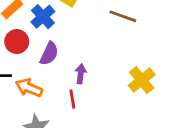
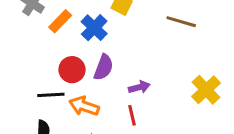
red circle: (17, 42) -> (72, 70), moved
purple arrow: (81, 74) -> (139, 87), turned 72

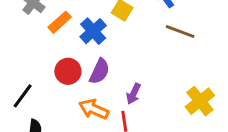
purple arrow: (139, 87) -> (134, 94), turned 126
black line: (51, 95) -> (23, 96), moved, turned -55
orange arrow: (84, 106) -> (94, 109), moved

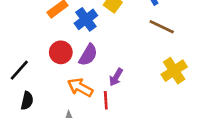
yellow cross: (200, 101) -> (174, 71), moved

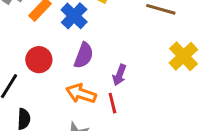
red circle: (61, 52) -> (39, 60), moved

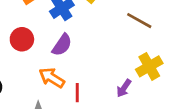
purple arrow: (119, 75) -> (124, 88), moved

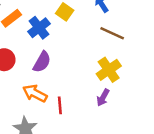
yellow cross: (149, 66) -> (109, 70), moved

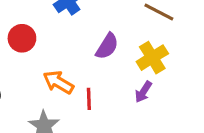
purple semicircle: (42, 62) -> (107, 46), moved

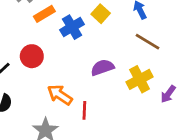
purple semicircle: (107, 46) -> (102, 67), turned -145
purple arrow: (143, 92) -> (168, 94), moved

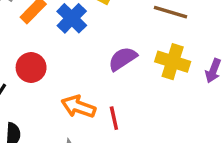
yellow cross: (140, 79) -> (173, 62), turned -30

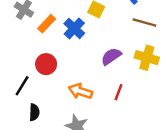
red line: (114, 118) -> (118, 92), moved, turned 35

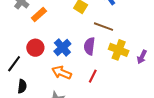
brown line: (144, 22) -> (104, 27), moved
blue cross: (74, 28) -> (62, 47), moved
purple semicircle: (111, 56) -> (89, 46), turned -54

